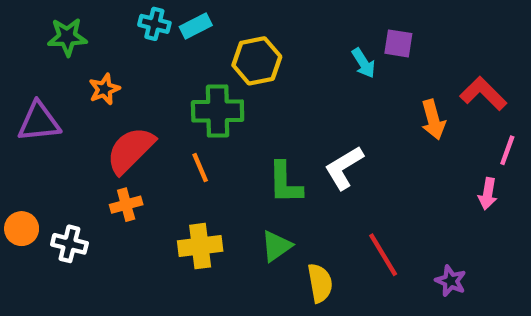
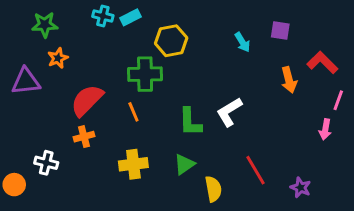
purple square: (398, 43) -> (280, 31), moved
orange star: (104, 89) -> (58, 58), moved
orange circle: (22, 229) -> (14, 185), moved

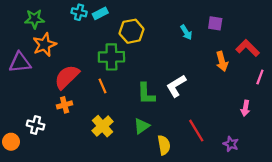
orange star: (58, 58) -> (44, 45), size x1.5
pink arrow: (325, 129) -> (245, 108), moved
yellow cross: (133, 164) -> (103, 126), turned -35

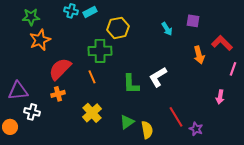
purple triangle: (20, 62) -> (18, 91), moved
green triangle: (142, 126) -> (127, 122), moved
purple star: (231, 144) -> (196, 129), moved

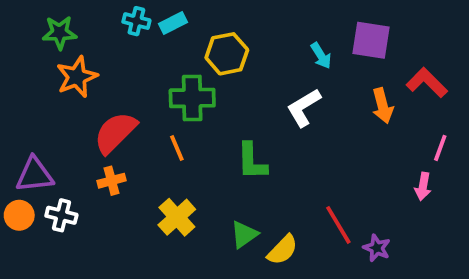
purple square: (193, 21) -> (371, 40), size x1.5
pink line: (233, 69) -> (440, 148), moved
white L-shape: (158, 77) -> (304, 108), moved
orange circle: (10, 127) -> (19, 215), moved
yellow semicircle: (147, 130) -> (283, 250), turned 54

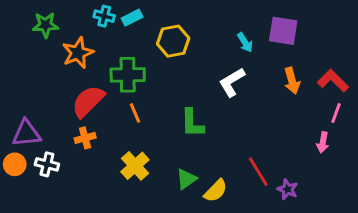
orange star: (77, 77) -> (78, 53), moved
red L-shape: (427, 83) -> (333, 81), moved
green cross: (192, 98) -> (128, 75), moved

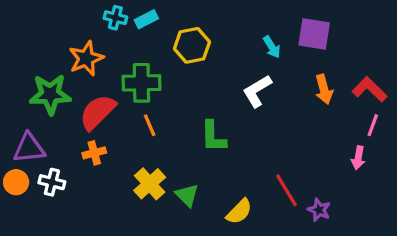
green star: (45, 25) -> (50, 94), moved, size x1.4
green triangle: (186, 179) -> (187, 195), moved, turned -40

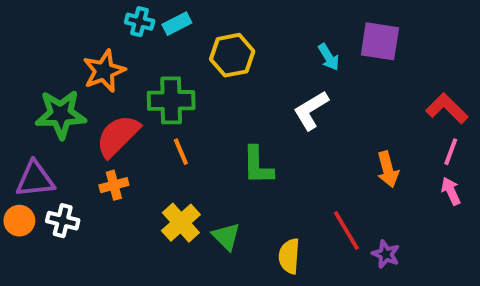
orange arrow: (324, 89) -> (388, 169), moved
pink arrow: (358, 158) -> (451, 191), moved, turned 145
yellow semicircle: (239, 212) -> (289, 256), turned 140

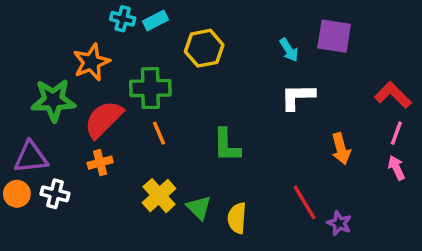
white L-shape: (311, 110) -> (298, 97), moved, turned 30
yellow semicircle: (289, 256) -> (237, 218), moved

